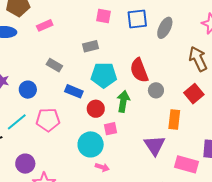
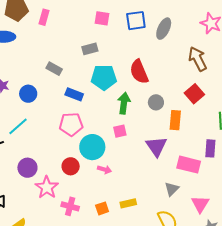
pink rectangle: (45, 25) -> (44, 17), moved, turned -49
gray circle: (156, 90) -> (156, 102), moved
red circle: (96, 109) -> (71, 166), moved
pink pentagon: (48, 120) -> (71, 124), moved
pink square: (111, 129) -> (120, 131), moved

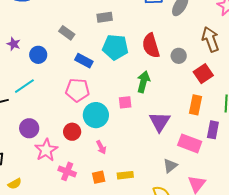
gray circle: (156, 102) -> (179, 56), moved
green arrow: (124, 103) -> (143, 82), moved
orange rectangle: (175, 120) -> (196, 105), moved
pink arrow: (104, 170) -> (101, 147), moved, turned 40

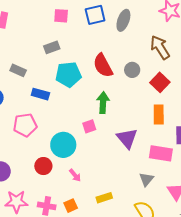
pink pentagon: (77, 90) -> (25, 125), moved
pink star: (46, 150) -> (16, 202), moved, turned -30
orange square: (99, 177) -> (71, 206), moved

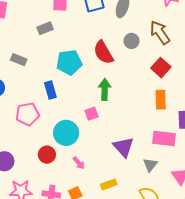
gray rectangle: (52, 47) -> (45, 28), moved
gray circle: (132, 70) -> (132, 41), moved
blue rectangle: (40, 94) -> (50, 90), moved, turned 60
purple triangle: (127, 138) -> (124, 147), moved

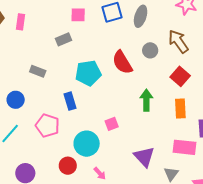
green arrow: (105, 89) -> (146, 100), moved
pink pentagon: (27, 114) -> (47, 126), turned 30

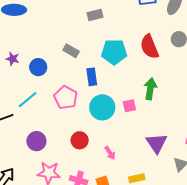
gray rectangle: (38, 71) -> (71, 51), moved
green arrow: (146, 100) -> (150, 89), moved
cyan circle: (87, 144) -> (102, 107), moved

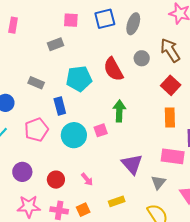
pink pentagon: (66, 98) -> (36, 130), turned 30
red circle: (80, 140) -> (56, 180), moved
purple circle: (36, 141) -> (22, 172), moved

